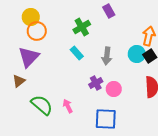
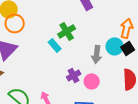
green cross: (82, 27) -> (67, 31), moved
gray arrow: (107, 56) -> (97, 54), moved

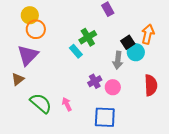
black square: (128, 48) -> (128, 42), moved

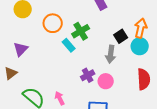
orange circle: (36, 29) -> (53, 23), moved
cyan circle: (136, 52) -> (140, 46), moved
purple triangle: (28, 55) -> (21, 49), size x0.7

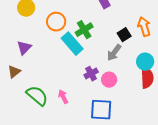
orange arrow: (141, 28) -> (144, 27), turned -30
cyan rectangle: (69, 45) -> (72, 44), size x1.6
cyan circle: (140, 46) -> (145, 62), moved
gray arrow: (111, 54) -> (114, 53), turned 30

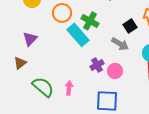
green cross: (84, 30) -> (90, 21), turned -30
gray arrow: (114, 53) -> (120, 44), turned -96
pink arrow: (63, 97) -> (69, 88), turned 32

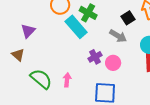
brown triangle: (20, 63) -> (18, 55), turned -40

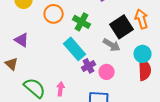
black square: (128, 18) -> (122, 27), size x1.6
cyan rectangle: (76, 27) -> (75, 49), moved
purple triangle: (28, 31) -> (22, 40), turned -42

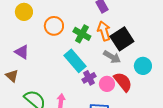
orange arrow: (142, 19) -> (104, 31), moved
red semicircle: (145, 70) -> (123, 82), moved, turned -35

